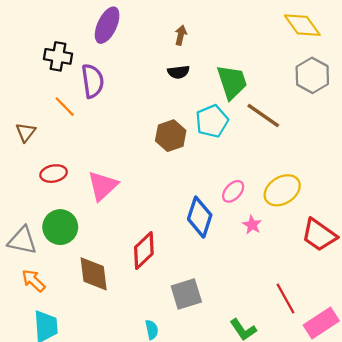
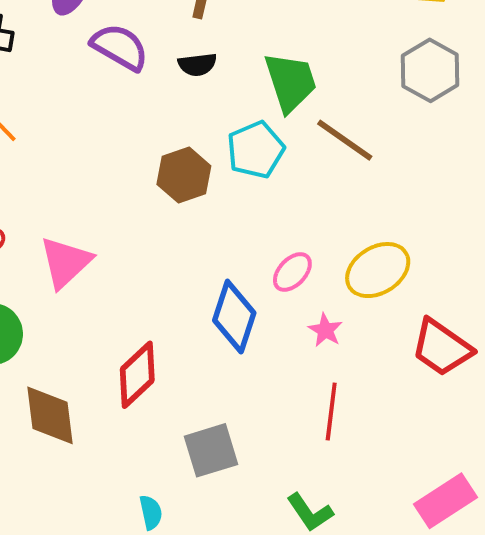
purple semicircle: (93, 81) -> (120, 47), moved, turned -52
red line: (286, 298) -> (331, 412), moved, turned 36

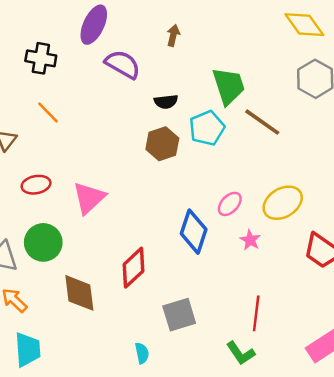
black semicircle: (197, 65) -> (166, 102), moved
red line: (331, 412) -> (256, 313), moved

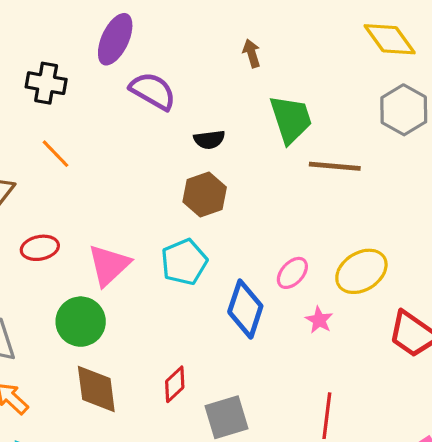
brown arrow: (173, 35) -> (252, 53), moved, turned -30
brown line: (262, 122) -> (335, 166), turned -30
cyan pentagon: (207, 128) -> (184, 262), moved
green circle: (43, 242) -> (81, 322), moved
red diamond: (133, 268) -> (175, 384), moved, size x0.7

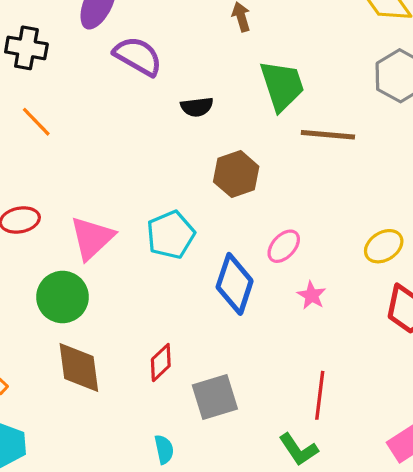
brown hexagon: (205, 195) -> (236, 174), moved
yellow ellipse: (361, 271) -> (384, 246), moved, size x0.7

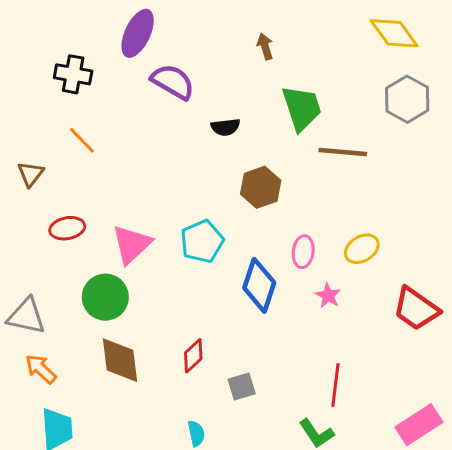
pink ellipse: (284, 246) -> (303, 252), turned -36
yellow ellipse: (384, 246) -> (362, 249), moved
gray square: (215, 397) -> (242, 386), size x0.7

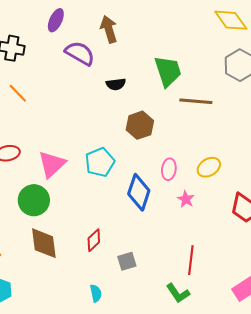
purple ellipse: (138, 33) -> (56, 20), size x0.7
brown arrow: (265, 46) -> (109, 29), moved, size x1.5

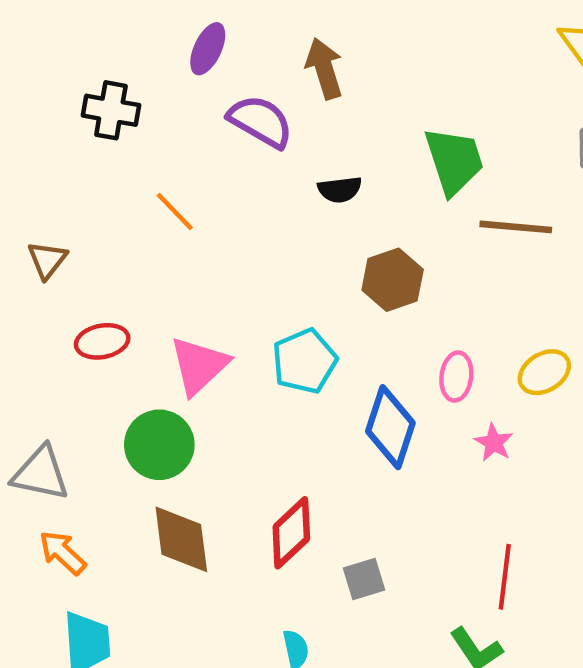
orange line: (18, 93) -> (175, 212), moved
red diamond: (94, 240) -> (291, 533), size x1.4

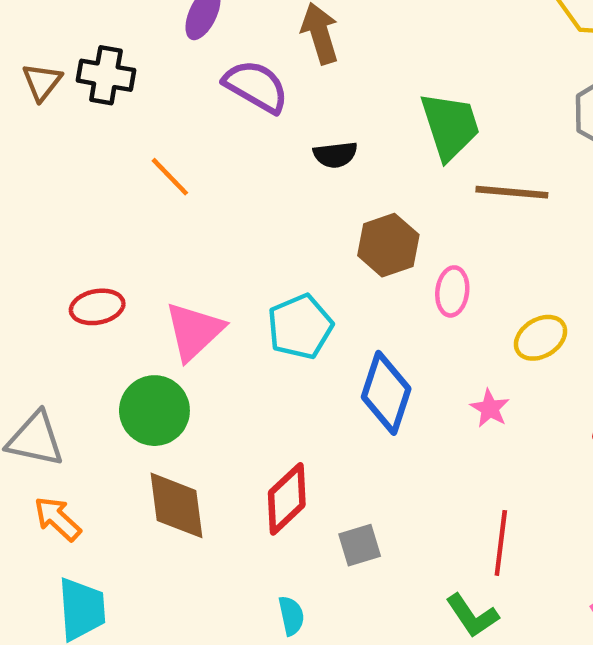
brown triangle: (47, 260) -> (42, 82), moved
pink ellipse: (456, 377) -> (452, 291), moved

